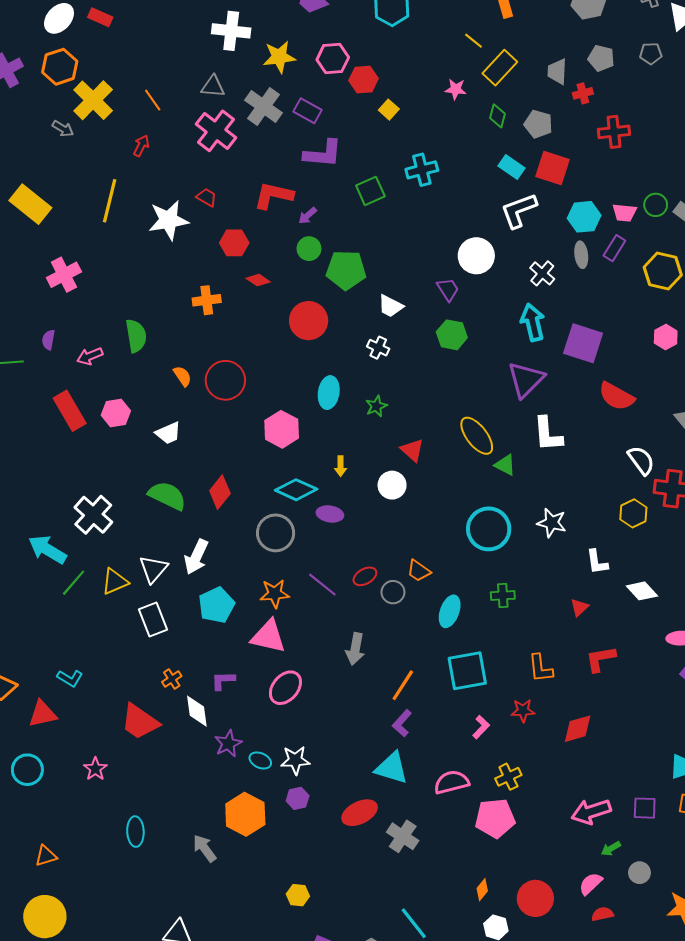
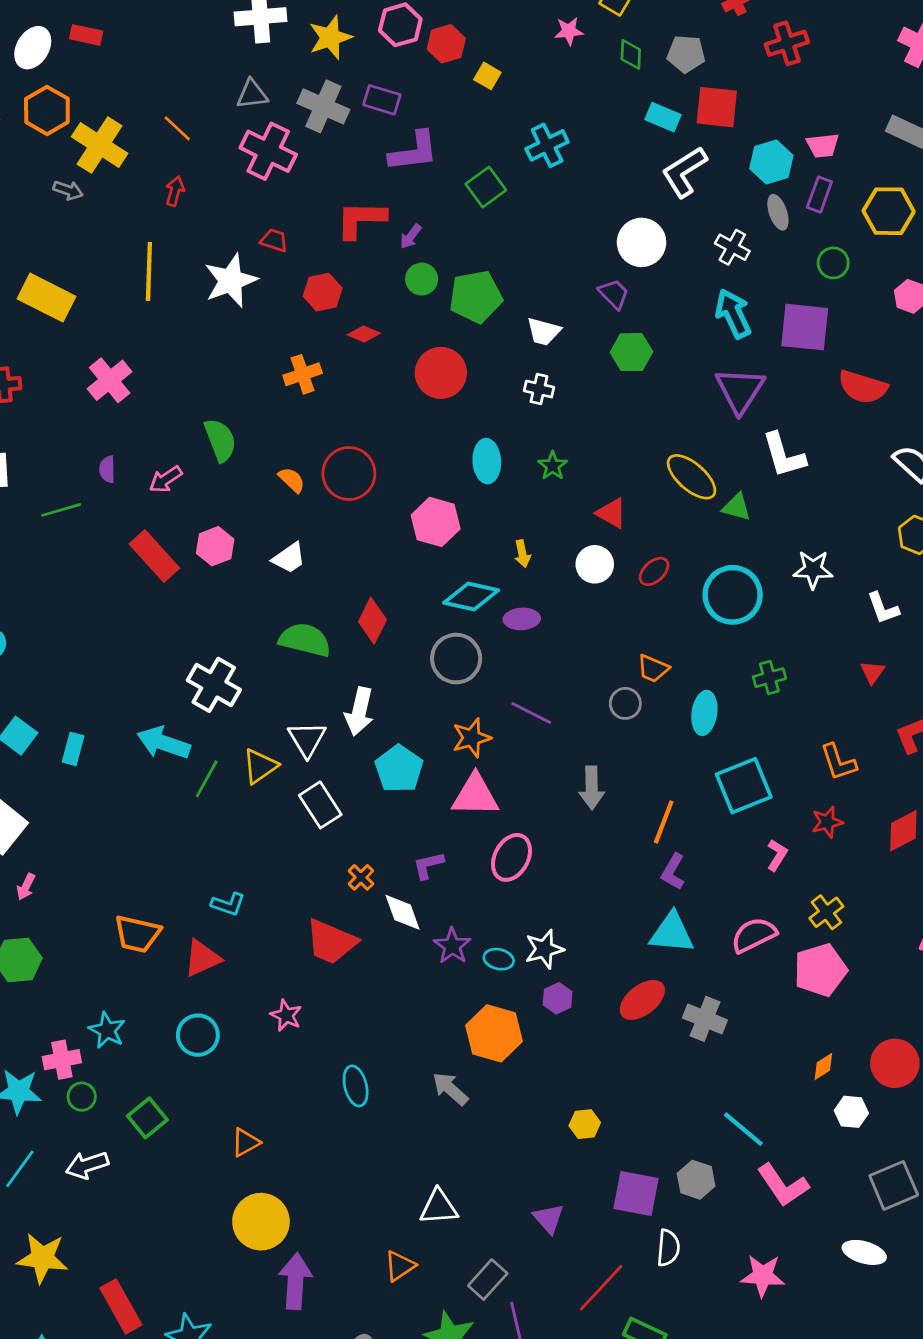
green circle: (656, 205) -> (833, 263), moved
red ellipse: (365, 576) -> (654, 571), moved
orange diamond: (482, 890) -> (823, 1066), turned 30

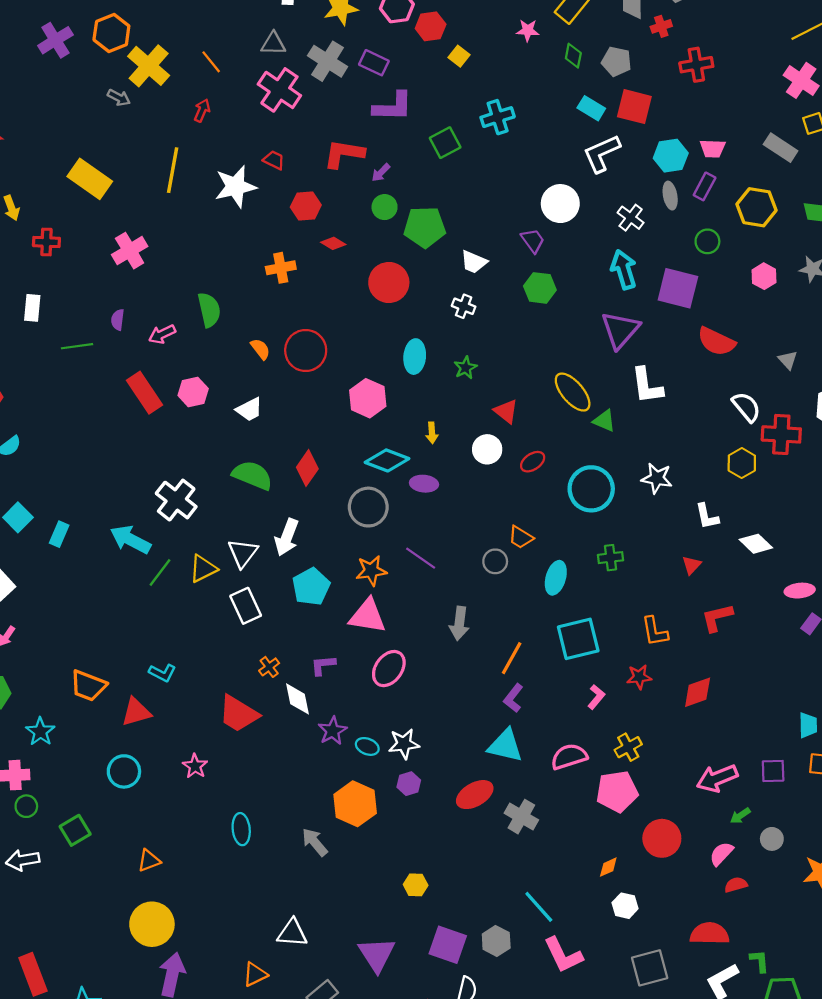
cyan star: (107, 1030) -> (40, 732), moved
red circle: (895, 1063) -> (662, 838), moved
purple triangle: (549, 1219) -> (377, 954), size x1.5

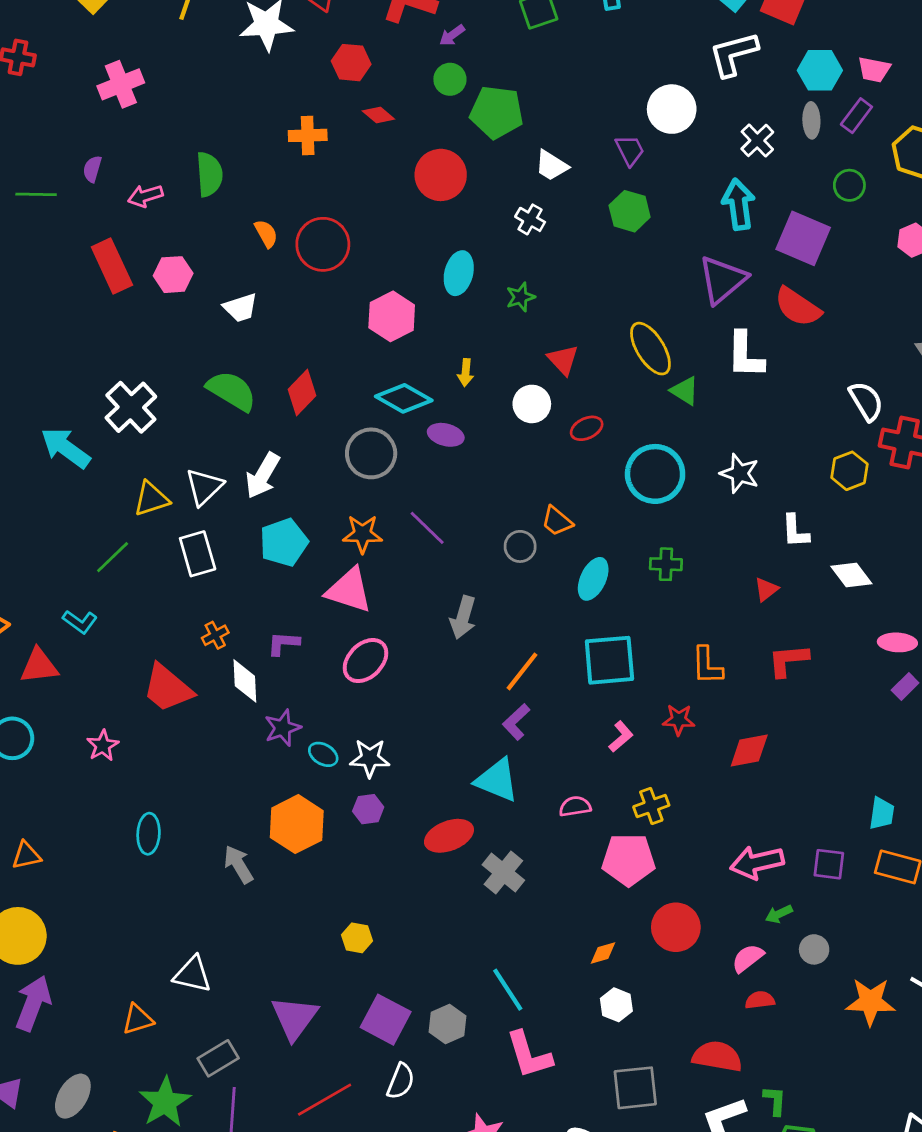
red semicircle: (716, 342) -> (798, 307), moved
green line: (160, 573) -> (113, 557), moved
pink semicircle: (569, 757) -> (575, 806), size x0.7

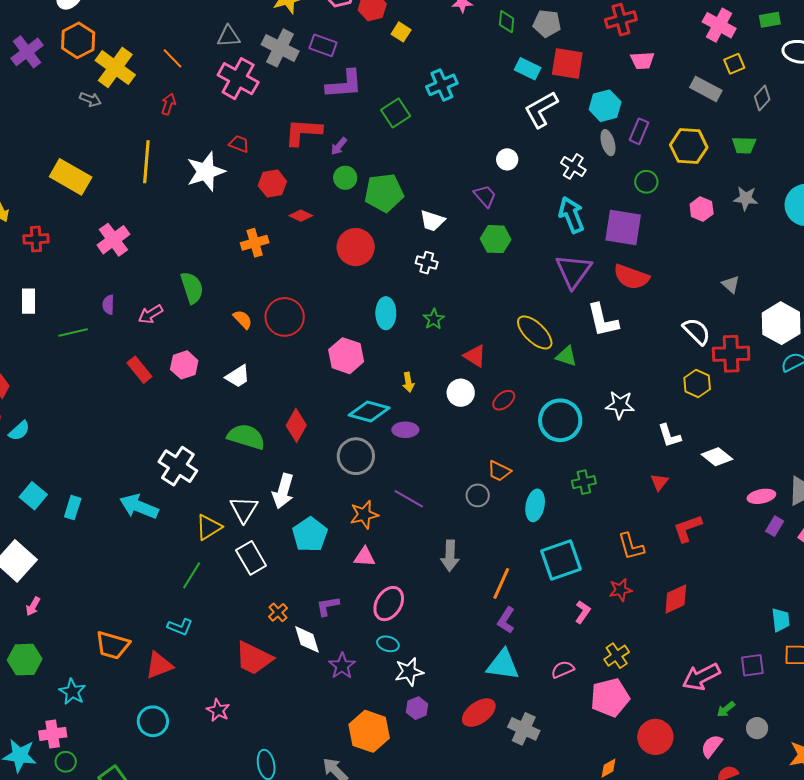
pink trapezoid: (874, 70) -> (642, 60), moved
white circle: (672, 109) -> (507, 159), size x0.6
red rectangle: (112, 266) -> (139, 370), size x0.7
pink triangle: (349, 590) -> (365, 557), size x0.6
cyan ellipse: (323, 754) -> (388, 644), moved

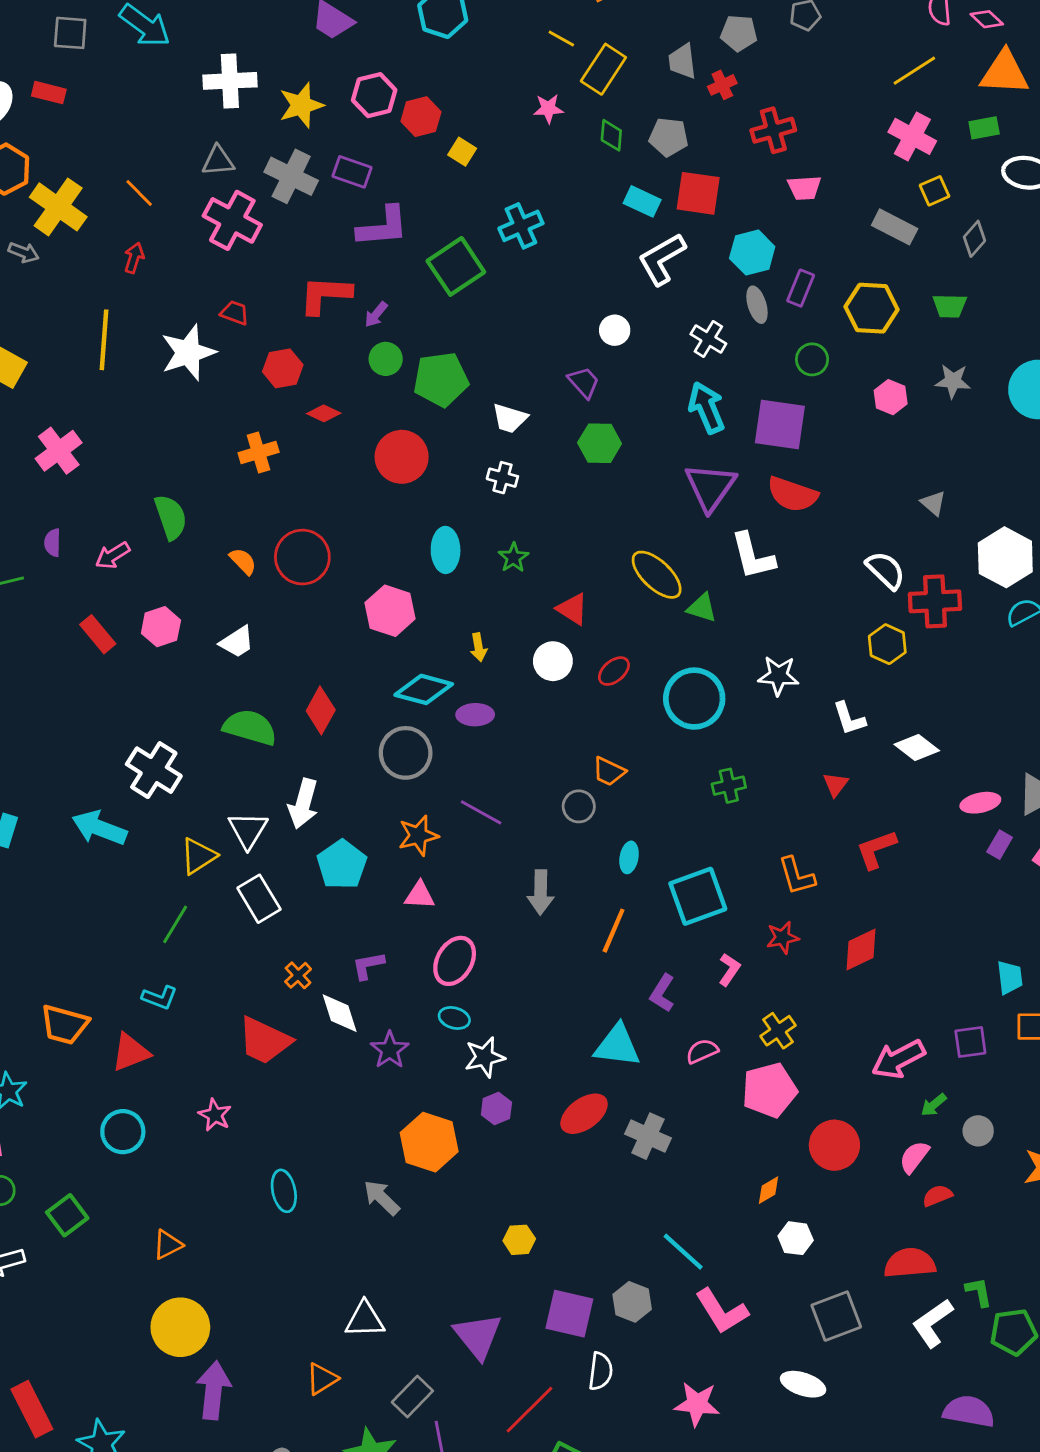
green square: (396, 113) -> (456, 266), size x1.4
cyan ellipse: (535, 505) -> (629, 857), moved, size x0.7
purple L-shape: (506, 620) -> (662, 993), moved

